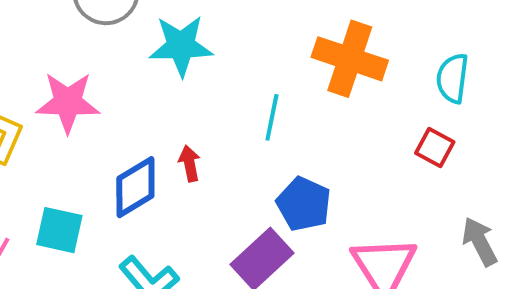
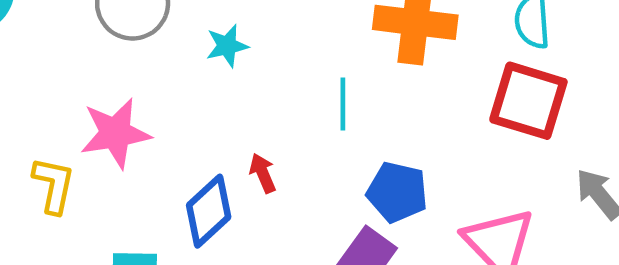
cyan star: (181, 46) -> (227, 46), size x0.6
red square: (435, 147) -> (528, 101), size x1.8

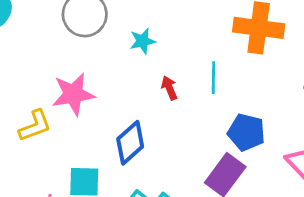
red arrow: (263, 173) -> (169, 88), moved
yellow L-shape: (54, 185) -> (35, 126), turned 57

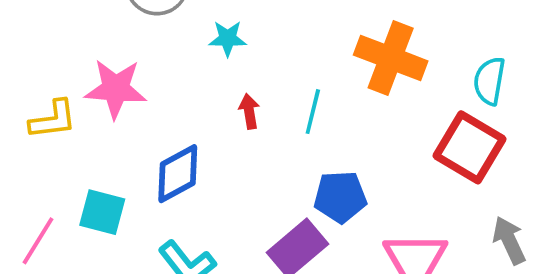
blue pentagon: (246, 132) -> (340, 197), turned -30

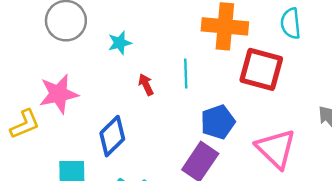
red square: (469, 147) -> (261, 69), moved

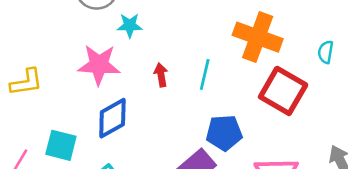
cyan semicircle: (291, 23) -> (326, 52), size x0.7
cyan star: (120, 43) -> (130, 25), moved
pink star: (59, 94) -> (99, 65), moved

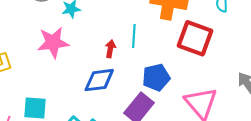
red arrow: (161, 75) -> (110, 49), moved, turned 30
blue diamond: (112, 118) -> (99, 80), moved, turned 32

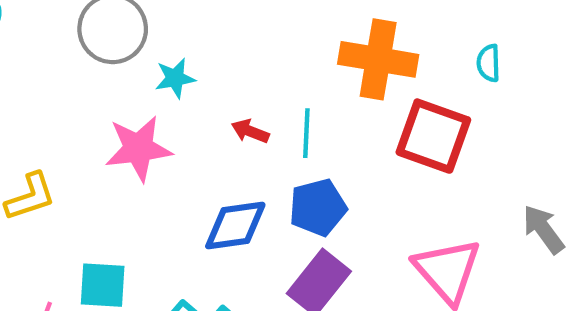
red arrow: (110, 49) -> (250, 131), moved, turned -78
blue pentagon: (156, 77) -> (318, 207), moved

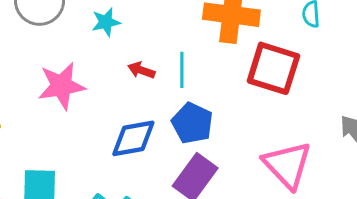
cyan star: (175, 78) -> (106, 22), moved
blue pentagon: (318, 207) -> (192, 123), turned -30

